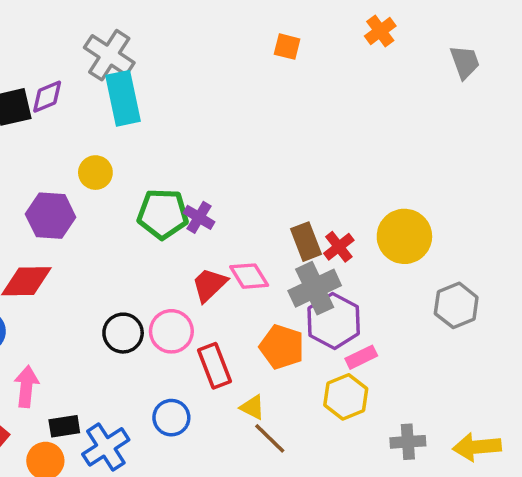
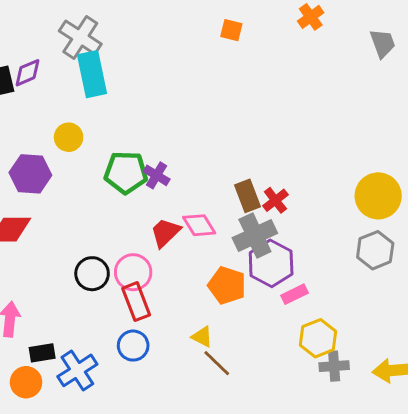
yellow circle: (404, 236) -> (378, 196), moved
red rectangle: (215, 366) -> (136, 302), moved
yellow hexagon: (346, 397) -> (318, 338), moved

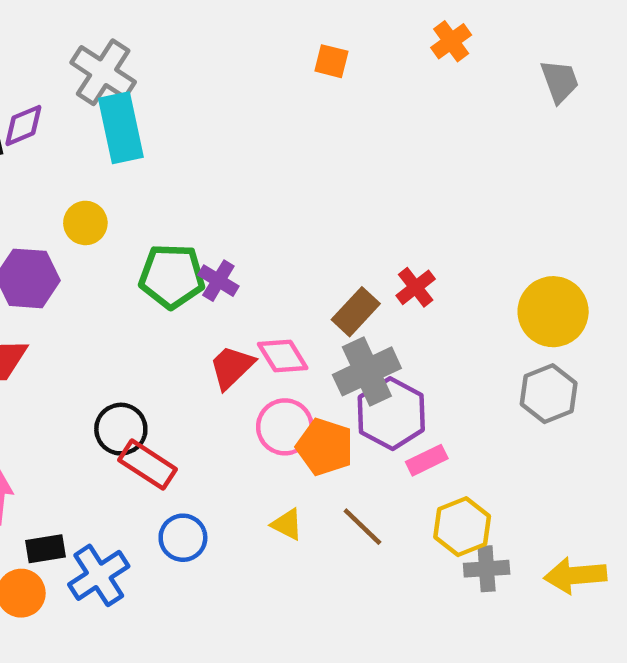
brown rectangle: (248, 196) -> (356, 312), turned 64
red cross: (275, 200) -> (416, 287), moved
pink circle: (133, 272) -> (285, 427), moved
red rectangle: (136, 302) -> (147, 465), moved, turned -36
brown line: (217, 363) -> (362, 527), moved

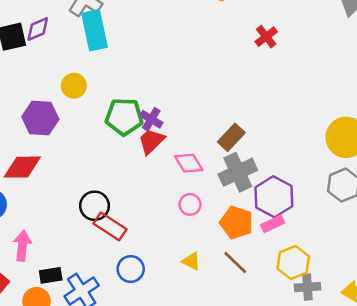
red cross: (416, 287) -> (266, 37), moved
red trapezoid: (232, 367) -> (151, 141), moved
purple hexagon: (391, 414) -> (274, 197), moved
pink circle: (285, 427) -> (190, 204), size x0.7
orange pentagon: (325, 447) -> (236, 223), moved

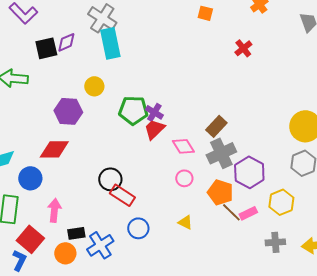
pink rectangle: (273, 224) -> (248, 213), moved
brown line: (235, 263) -> (231, 212), moved
yellow hexagon: (293, 263) -> (281, 202), moved

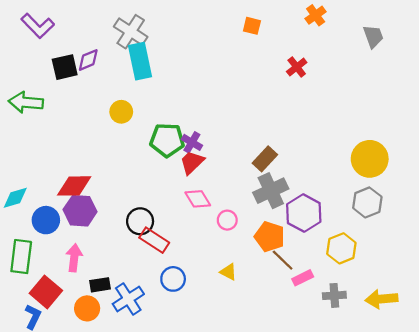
purple hexagon: (68, 111) -> (80, 211), moved
pink diamond: (183, 146) -> (198, 199), moved
pink rectangle: (248, 213) -> (303, 278), moved

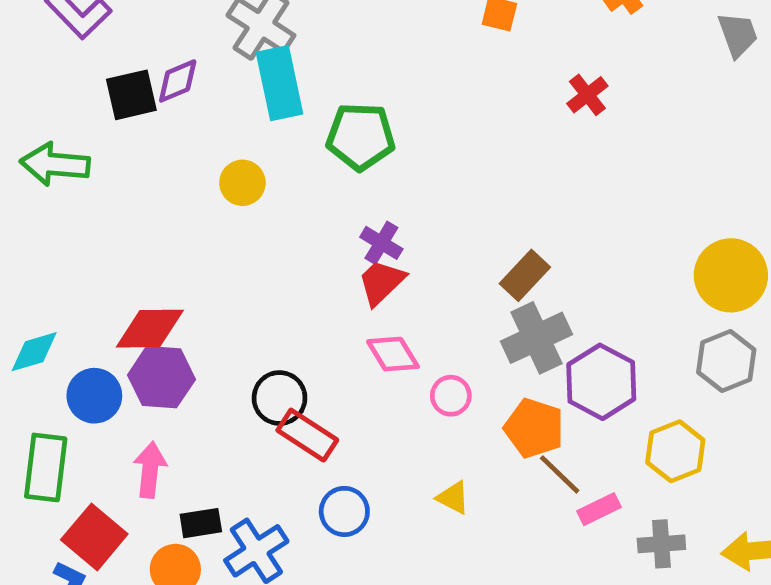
green pentagon: (167, 140) -> (361, 136), moved

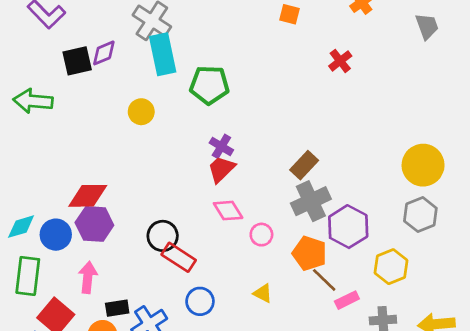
cyan diamond: (34, 352) -> (21, 227), moved

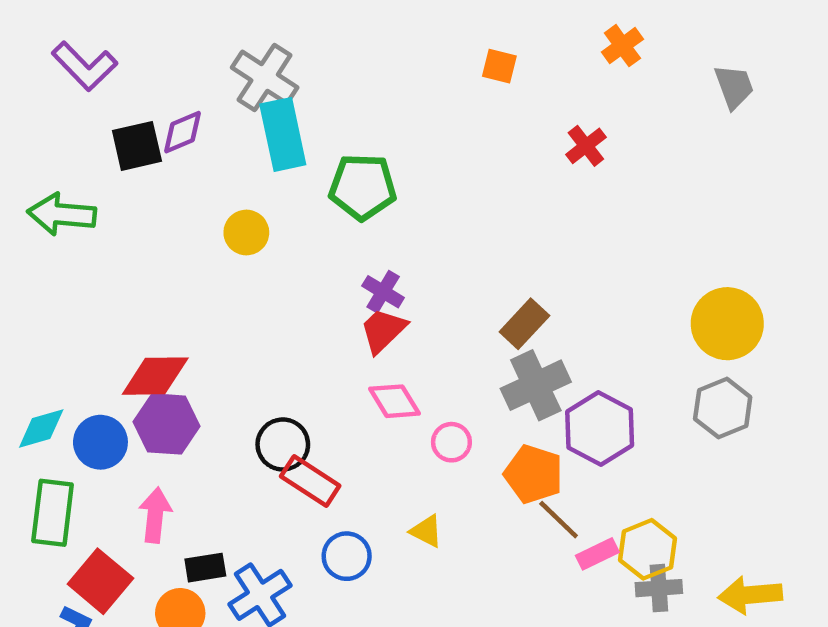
yellow hexagon: (391, 267) -> (647, 549), moved
yellow triangle: (263, 293) -> (426, 531), moved

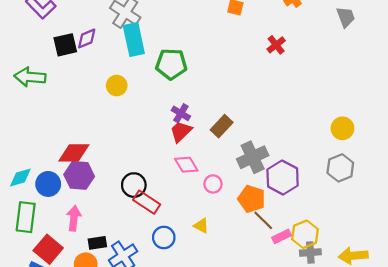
brown rectangle: (524, 324) -> (222, 126), moved
yellow circle: (727, 324) -> (342, 128), size x0.7

